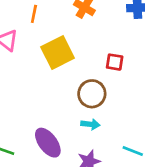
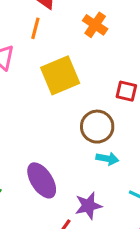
cyan arrow: (90, 124) -> (107, 159), moved

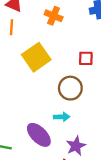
cyan arrow: (107, 159) -> (62, 117), moved

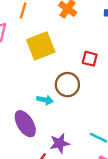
cyan arrow: (62, 117) -> (45, 100), moved

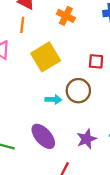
cyan arrow: (45, 100) -> (53, 99), moved
purple star: (60, 143) -> (87, 139), moved

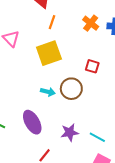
orange cross: (66, 16) -> (91, 23), moved
orange line: (22, 25) -> (52, 22), moved

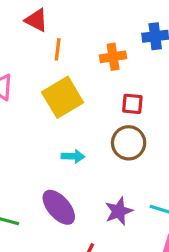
orange cross: (91, 23) -> (113, 57), moved, turned -35
brown circle: (71, 89) -> (129, 143), moved

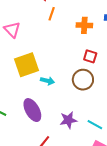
yellow square: (63, 97) -> (26, 65), moved

